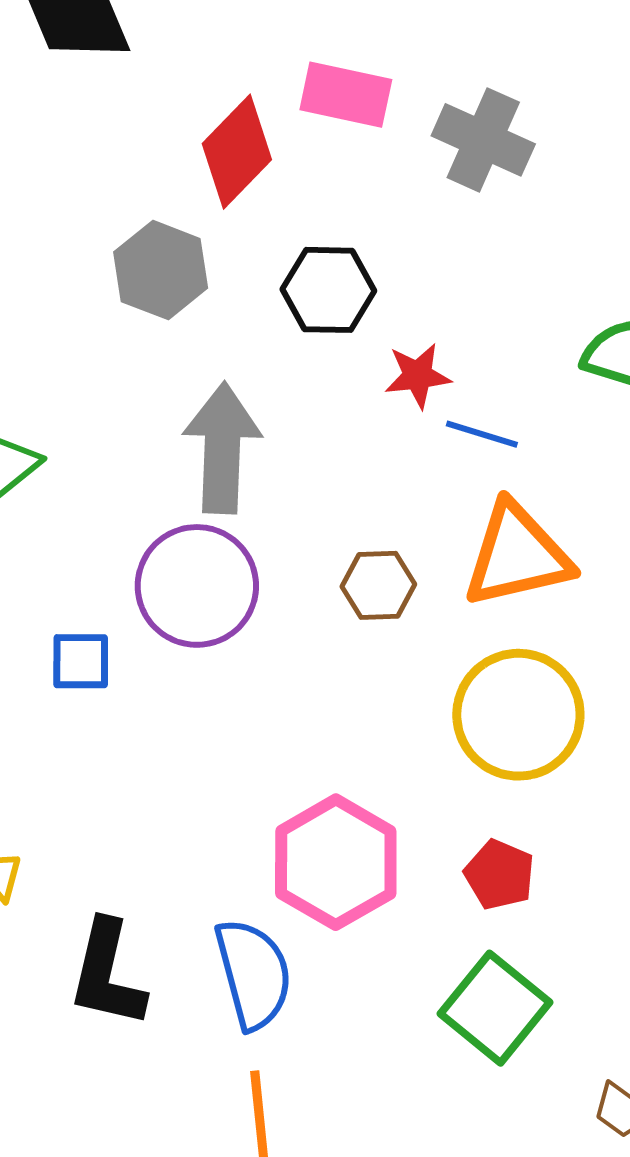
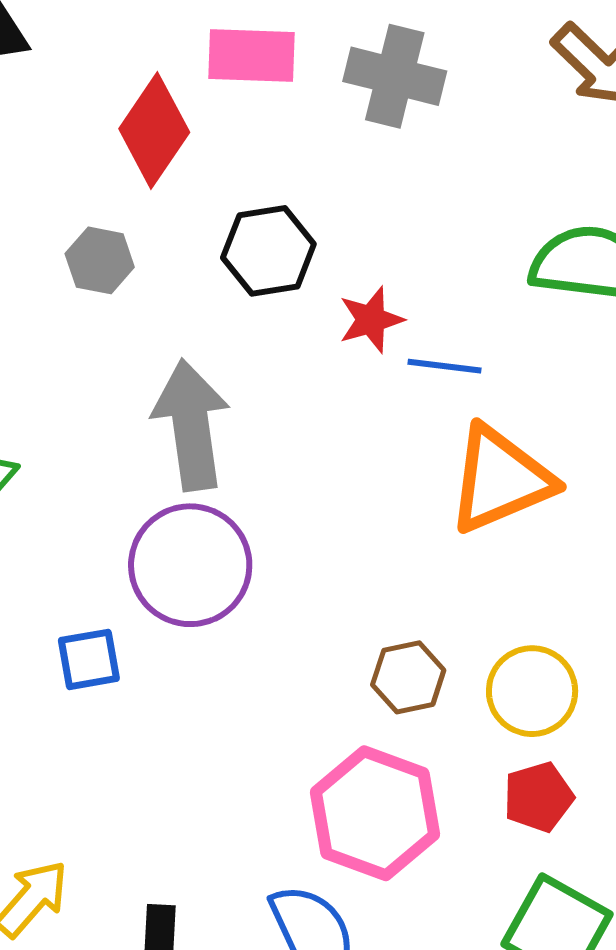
gray hexagon: (161, 270) -> (100, 260), size x0.7
brown hexagon: (378, 585) -> (408, 677), moved
yellow circle: (518, 715) -> (532, 691), moved, size x0.7
red pentagon: (500, 875) -> (538, 797), turned -30

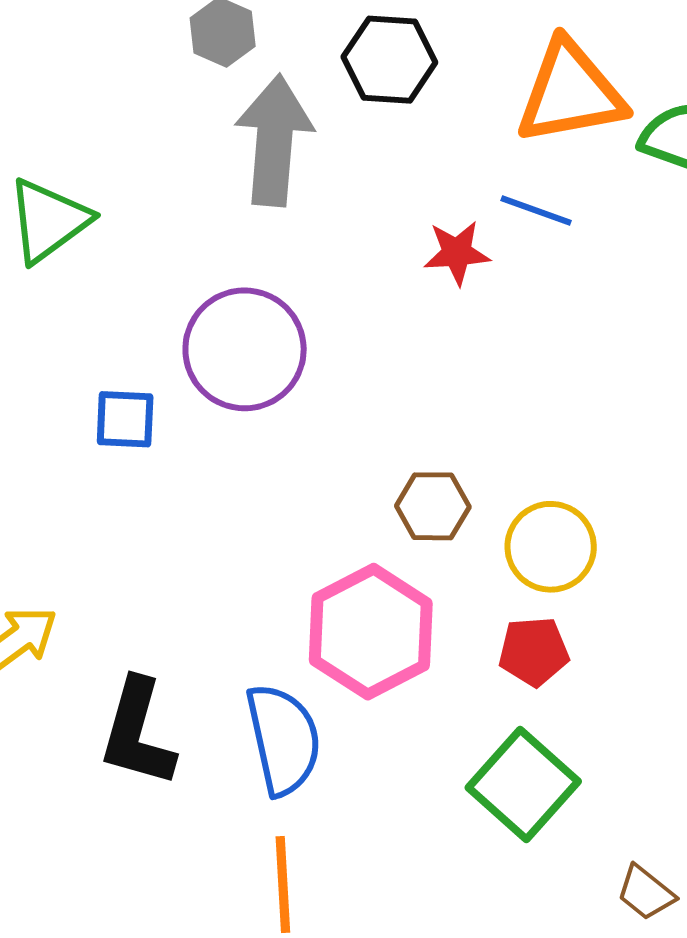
red star: (371, 320) -> (457, 253), moved
gray arrow: (191, 425) -> (274, 140), moved
orange triangle: (500, 479) -> (570, 93), moved

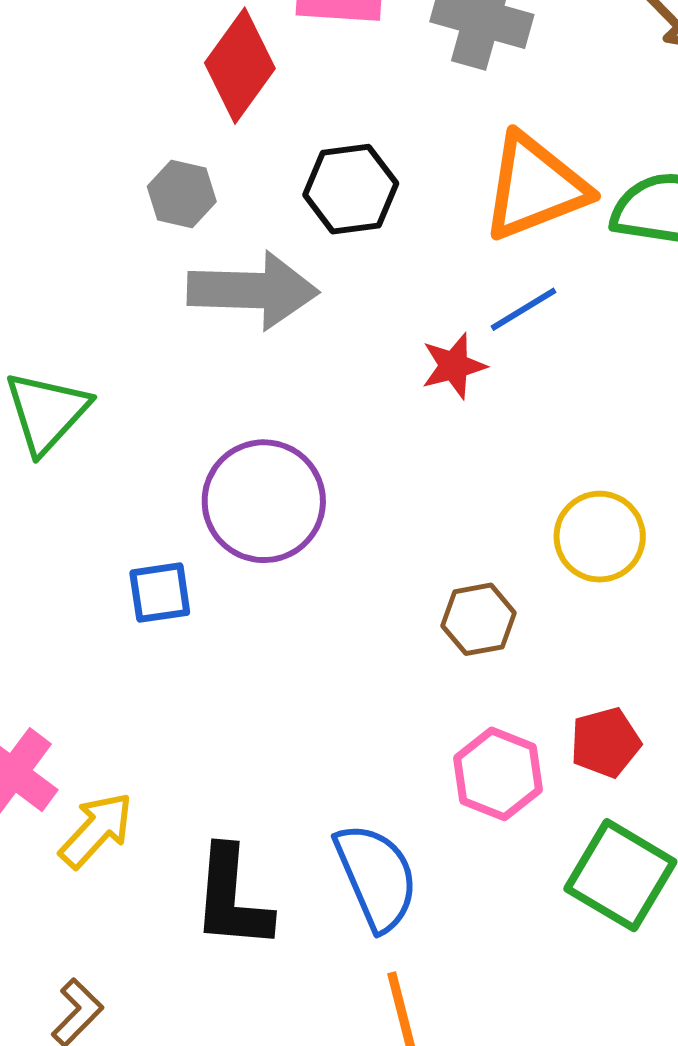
gray arrow: (274, 140) -> (253, 290), turned 98
blue line: (536, 211) -> (523, 309), turned -40
yellow circle: (551, 547) -> (600, 537), moved
pink hexagon: (371, 632) -> (498, 774), moved, size x0.7

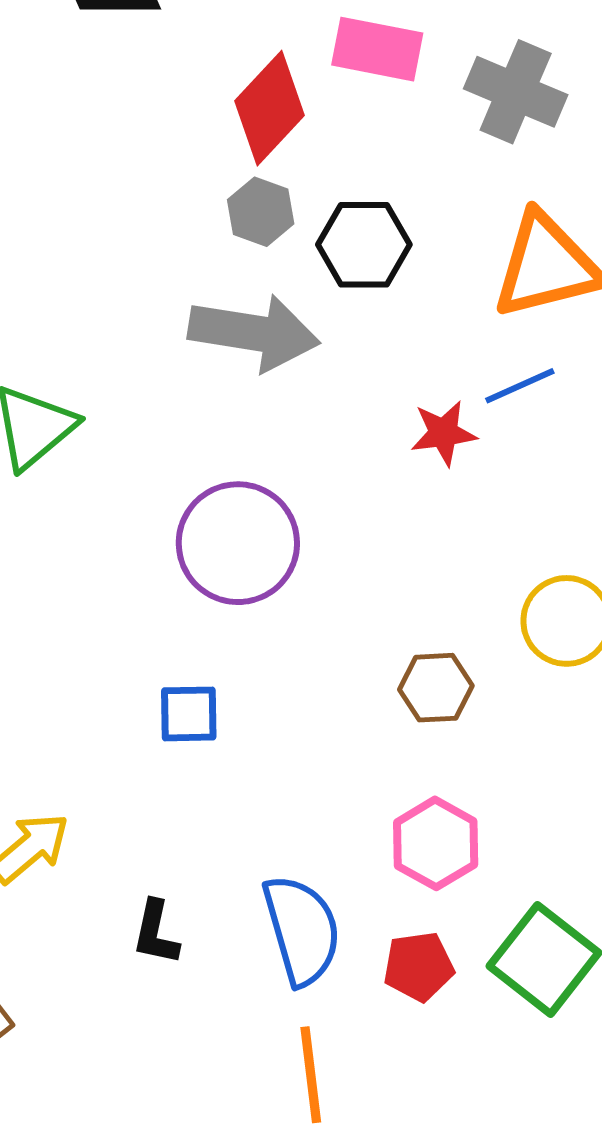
gray hexagon: (182, 194) -> (261, 212), moved
blue square: (160, 593) -> (189, 714), moved
red pentagon: (605, 743) -> (419, 966), moved
black L-shape: (232, 898) -> (156, 933), size x0.6

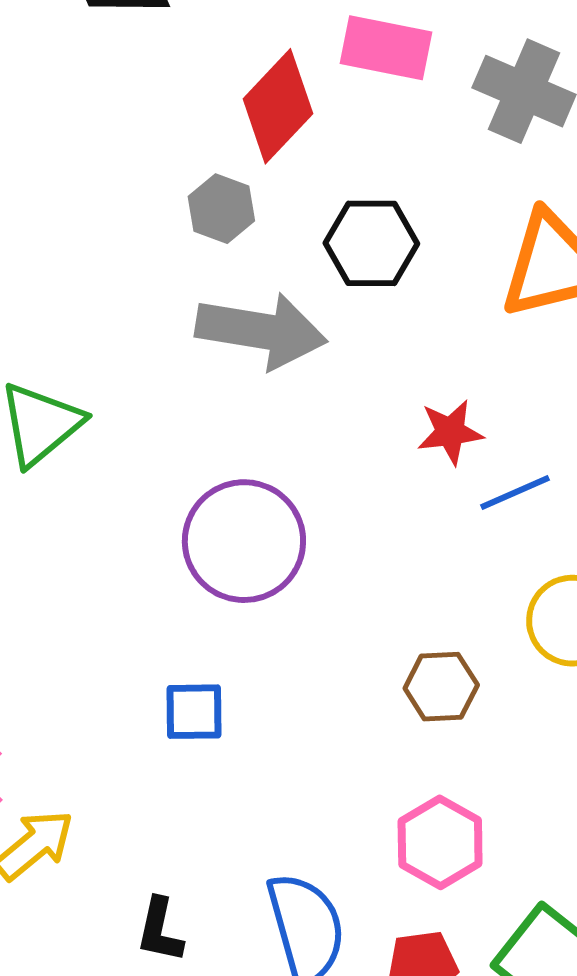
gray hexagon: (261, 212) -> (221, 209), moved
blue line: (520, 386) -> (515, 493), moved

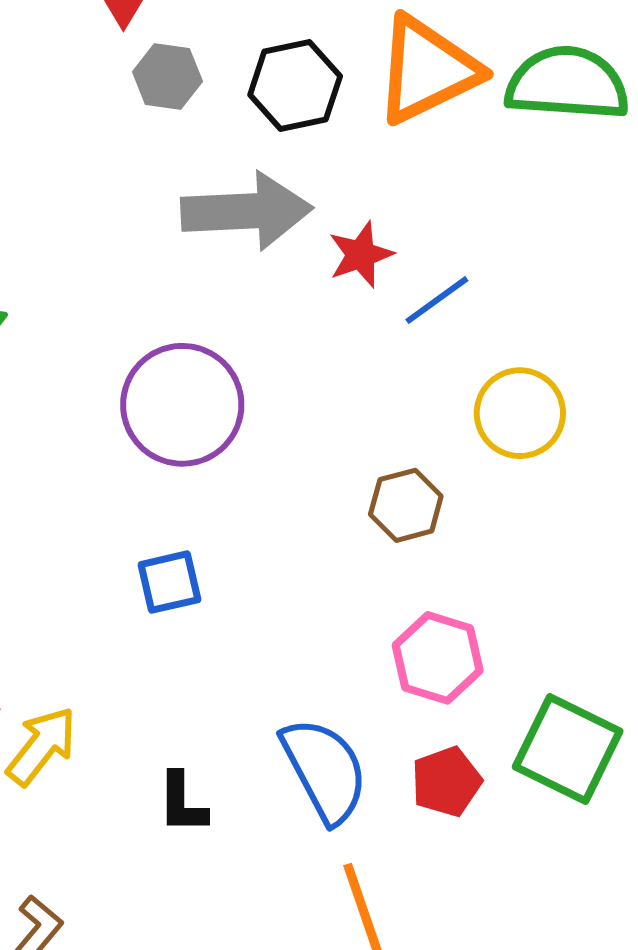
gray hexagon: (221, 209) -> (167, 77), moved
black hexagon: (371, 243) -> (295, 86), moved
gray arrow: (261, 331) -> (247, 211), moved

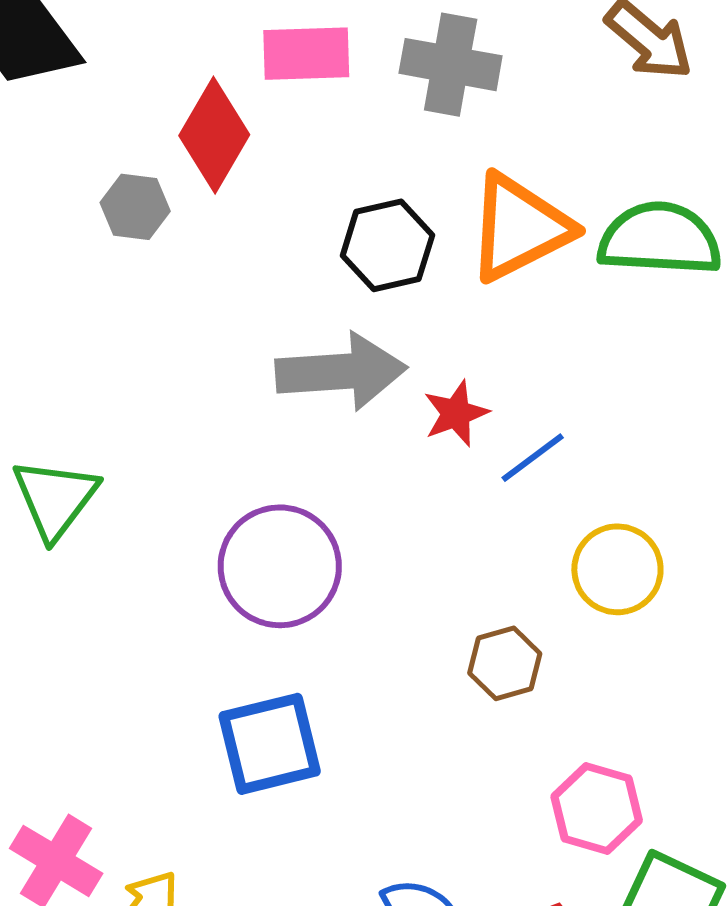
gray hexagon: (167, 77) -> (135, 207), moved
blue square: (169, 582) -> (270, 744), size x1.6
pink hexagon: (438, 658) -> (597, 809), moved

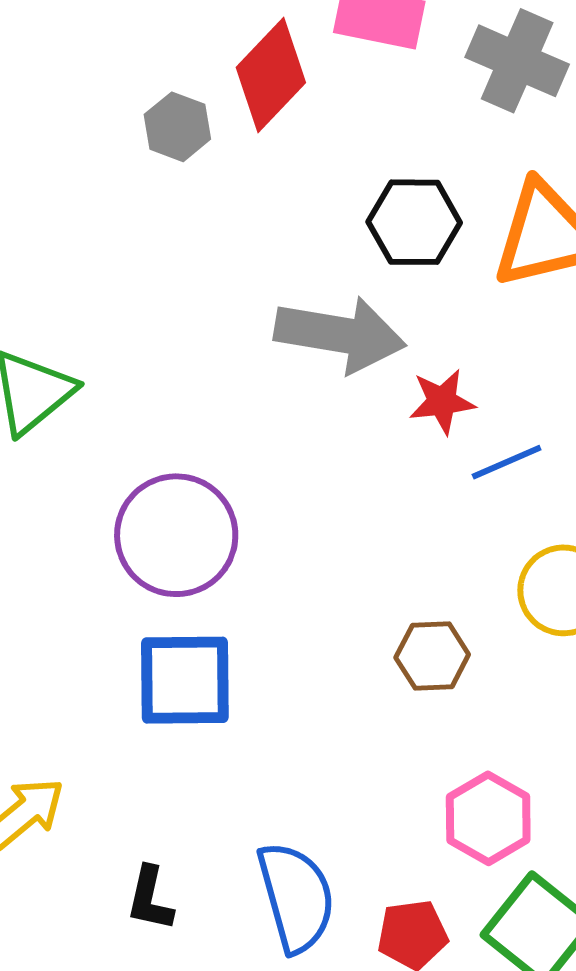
purple circle: (280, 566) -> (176, 535), moved

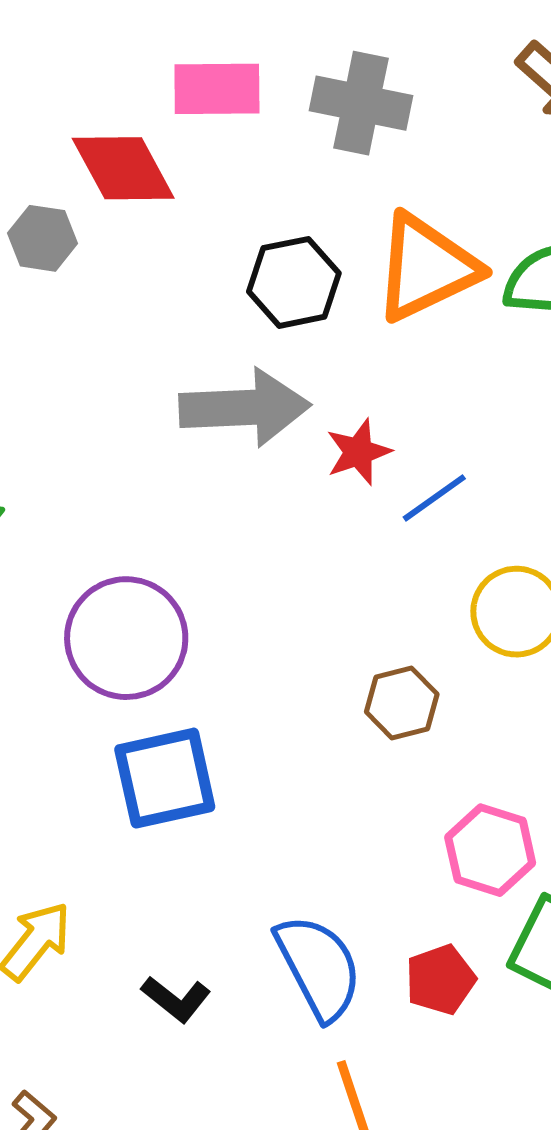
red diamond: (271, 75) -> (123, 168), turned -60
black L-shape: (150, 899) -> (176, 999), turned -52

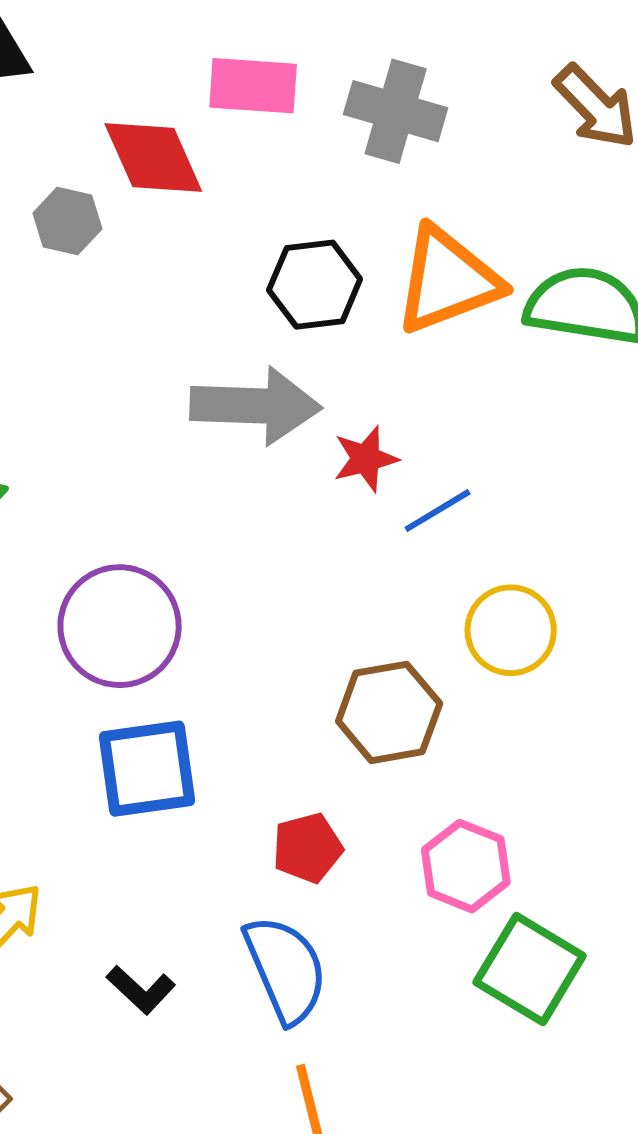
brown hexagon: (402, 703) -> (389, 712), size x1.4
red pentagon: (440, 980) -> (307, 848), moved

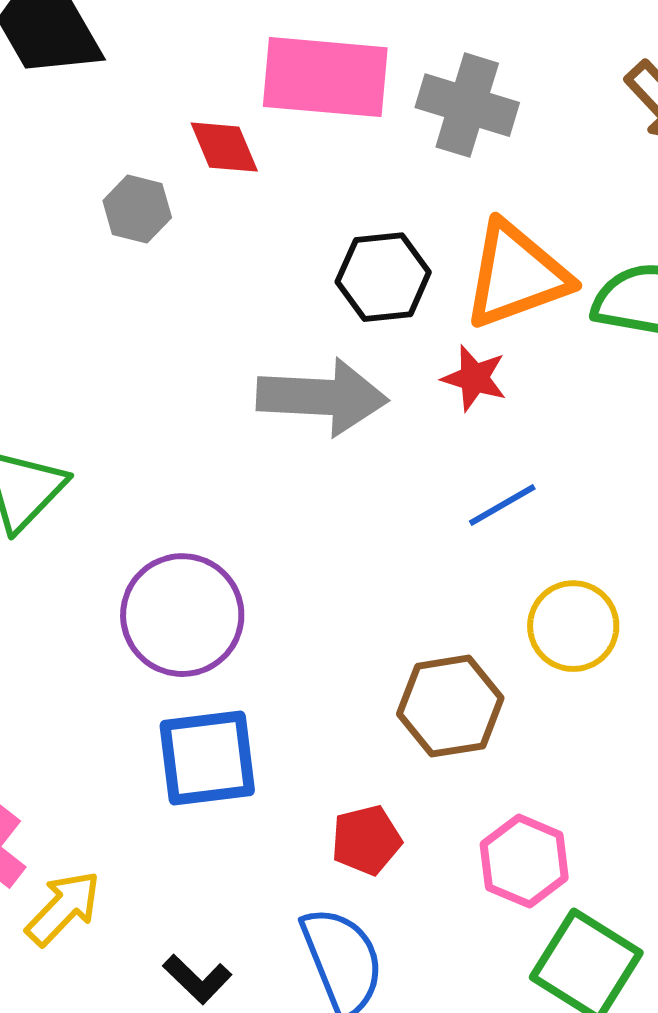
pink rectangle: (253, 86) -> (325, 77), size x1.4
red diamond: (153, 157) -> (224, 147), size x0.7
red star: (366, 459) -> (474, 378), moved, turned 30

